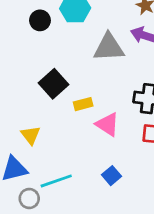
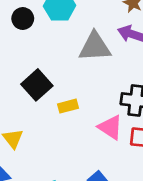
pink triangle: (107, 124) -> (110, 127), moved

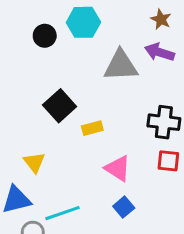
pink triangle: (110, 127) -> (118, 168), moved

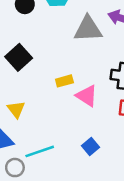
black square: (60, 106) -> (19, 57), moved
pink triangle: (118, 168) -> (87, 96), moved

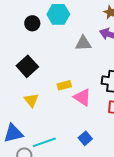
gray triangle: (88, 29) -> (83, 43), size x0.7
yellow triangle: (16, 109) -> (31, 100), moved

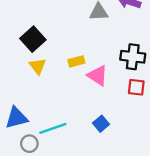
yellow triangle: (31, 100) -> (38, 66), moved

